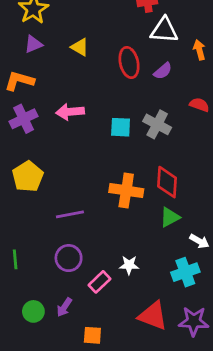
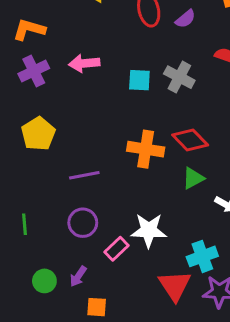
red diamond: (167, 182) -> (190, 140), turned -48
white star: (129, 265) -> (149, 230), size x1.6
cyan cross: (185, 272) -> (202, 256), moved
red triangle: (153, 316) -> (175, 286), turned 36
orange square: (92, 335) -> (97, 307), moved

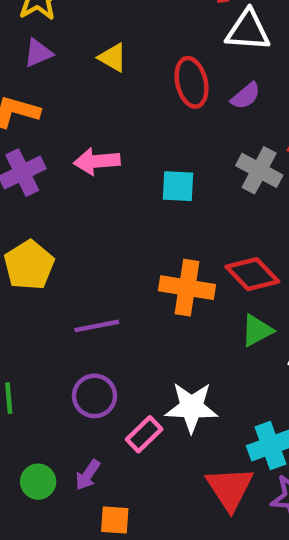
gray cross: (179, 77) -> (259, 170), moved

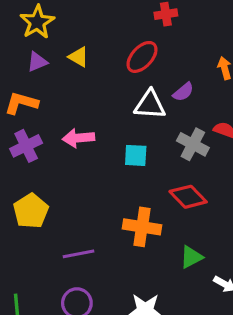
white triangle: (248, 30) -> (150, 105), moved
yellow triangle: (113, 58) -> (78, 57), moved
red ellipse: (192, 82) -> (142, 57), moved, turned 56
red diamond: (252, 274) -> (188, 197), moved

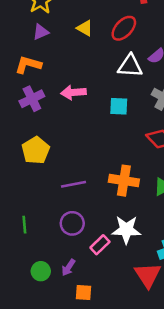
yellow triangle: (78, 57) -> (85, 28), moved
orange cross: (142, 227) -> (124, 181), moved

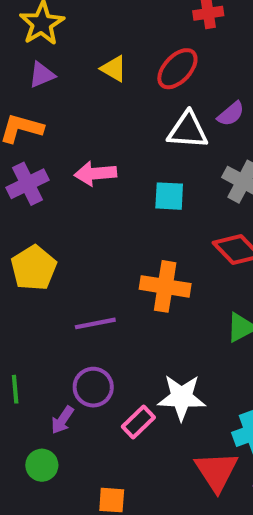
orange cross: (124, 181) -> (165, 286), moved
purple arrow: (68, 267) -> (62, 420), moved

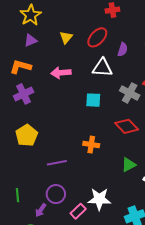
yellow triangle: (114, 69) -> (66, 37), turned 40
purple semicircle: (231, 114) -> (123, 50), moved, turned -32
pink arrow: (95, 173) -> (61, 73), moved
orange cross: (165, 286) -> (91, 145), size x0.7

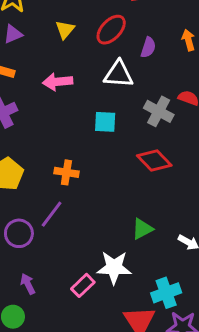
orange cross: (91, 145) -> (66, 172), moved
purple line: (57, 163) -> (52, 214), turned -42
green triangle: (129, 165) -> (142, 229), moved
purple circle: (56, 194) -> (19, 233), moved
purple arrow: (41, 210) -> (28, 284), turned 120

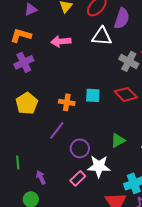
purple semicircle: (148, 47) -> (122, 18), size x1.5
cyan square: (105, 122) -> (93, 95), moved
purple circle: (19, 233) -> (80, 148), moved

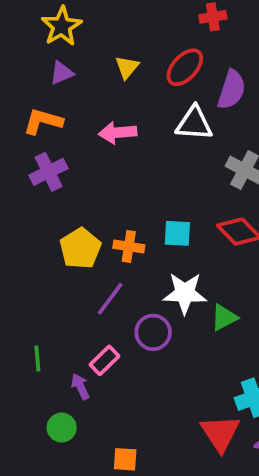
yellow pentagon: (27, 103) -> (80, 248), moved
white star: (99, 166) -> (185, 293), moved
pink rectangle: (78, 178) -> (105, 360), moved

